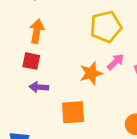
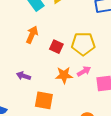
red square: (31, 61) -> (56, 47), moved

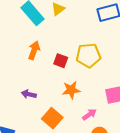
pink arrow: (84, 71) -> (89, 114), moved
orange square: (44, 100) -> (52, 118), turned 36

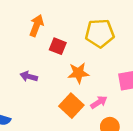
red square: (61, 61) -> (58, 46), moved
orange square: (52, 118) -> (71, 106), moved

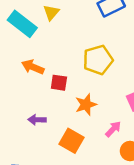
orange arrow: (36, 26) -> (33, 67), turned -75
orange square: (71, 106) -> (71, 141), moved

